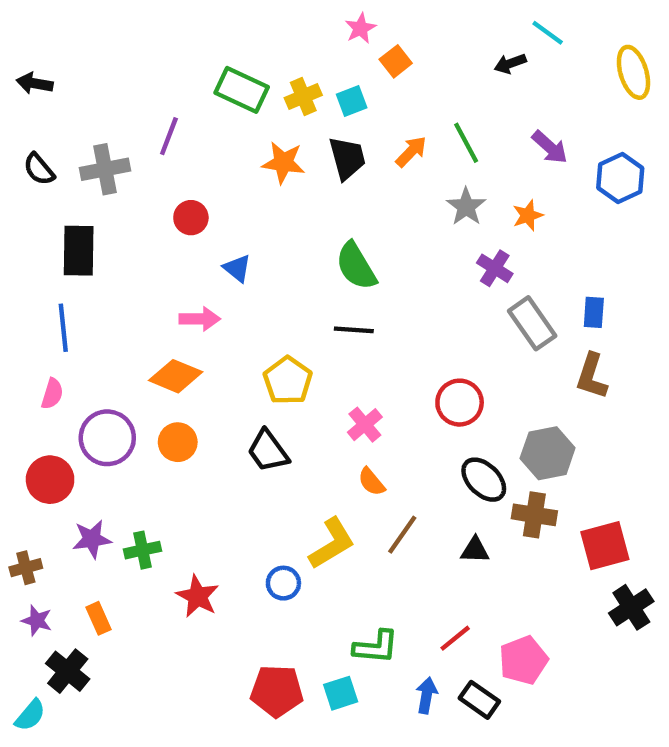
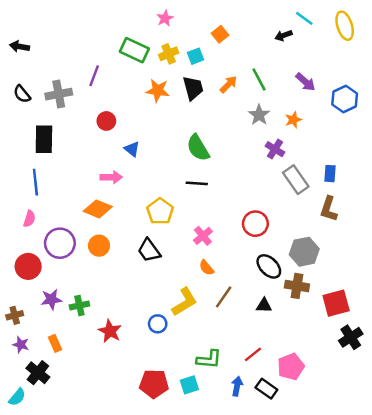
pink star: (360, 28) -> (165, 18), moved
yellow ellipse: (633, 72) -> (345, 26), moved

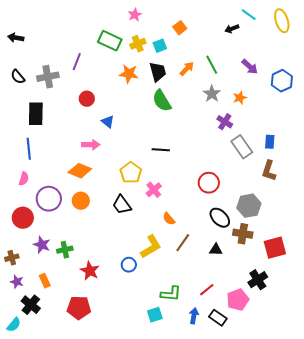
green semicircle: (198, 148) -> (162, 101), moved
pink cross: (203, 236) -> (154, 190), moved
purple star: (51, 299) -> (42, 245), turned 30
black cross: (351, 337) -> (258, 280), moved
red pentagon: (154, 384) -> (79, 308), moved

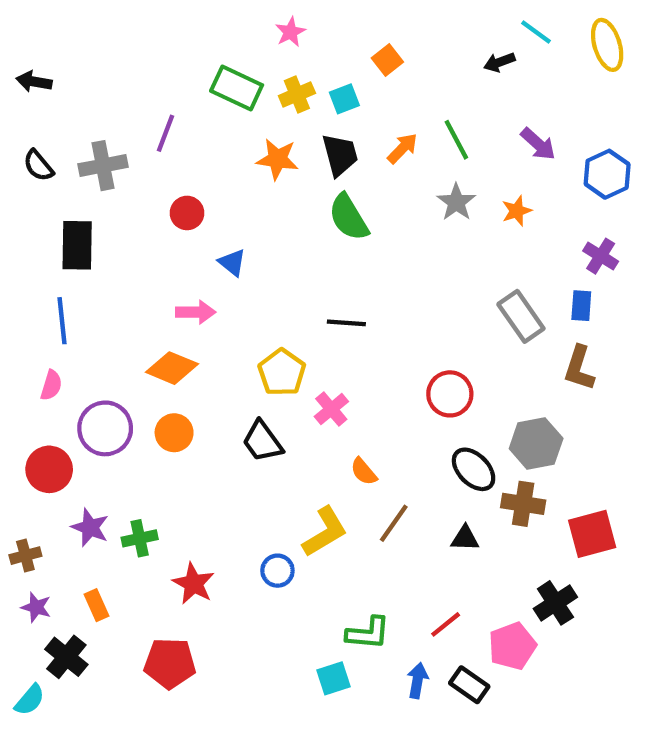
purple cross: (225, 122) -> (601, 256), moved

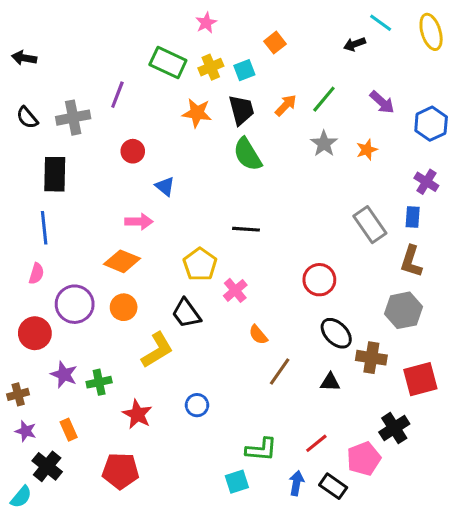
green line: (456, 140) -> (324, 99), turned 68
gray hexagon: (536, 443) -> (403, 310), moved
yellow L-shape: (325, 532) -> (157, 350), moved

